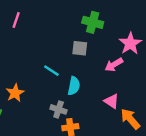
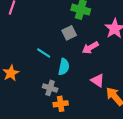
gray square: (80, 48) -> (69, 33), turned -32
pink arrow: (114, 65) -> (90, 48), moved

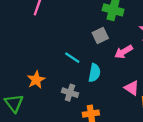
gray cross: (50, 88) -> (70, 93), moved

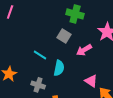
gray square: (100, 36) -> (64, 36), turned -32

